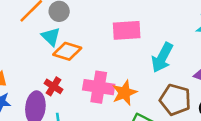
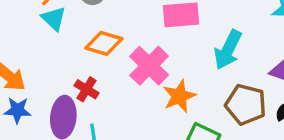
cyan triangle: (51, 37) -> (54, 18), moved
pink cross: (99, 87) -> (149, 66), moved, turned 36

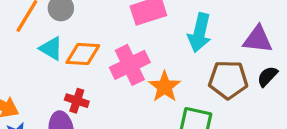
cyan triangle: (54, 18) -> (51, 48), moved
pink cross: (149, 66) -> (130, 65), turned 33

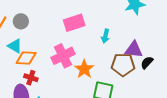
cyan arrow: (200, 33) -> (105, 36), size x0.6
purple triangle: (258, 39) -> (134, 50), moved
orange diamond: (83, 54) -> (26, 58), moved

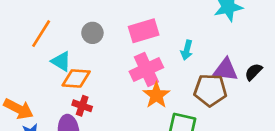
gray circle: (21, 21) -> (92, 33), moved
pink cross: (63, 56) -> (146, 69), moved
black semicircle: (147, 63) -> (253, 72), moved

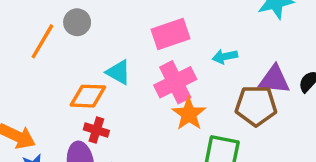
gray circle: (92, 33) -> (77, 22), moved
cyan arrow: (187, 50) -> (225, 56), turned 66
cyan triangle: (61, 61) -> (119, 72), moved

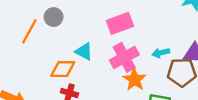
cyan arrow: (225, 56) -> (161, 53), moved

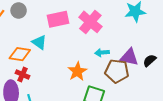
pink rectangle: (120, 23) -> (58, 19), moved
pink cross: (124, 57) -> (90, 22), moved, turned -30

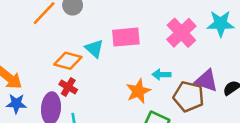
pink rectangle: (58, 19) -> (126, 37), moved
pink cross: (90, 22) -> (181, 33), moved
cyan arrow: (102, 53) -> (161, 75), moved

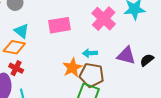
cyan triangle: (94, 49) -> (22, 31), moved
brown pentagon: (189, 96) -> (92, 75), moved

